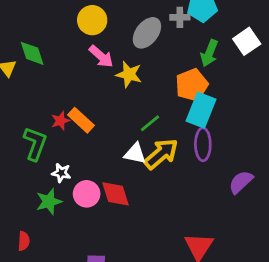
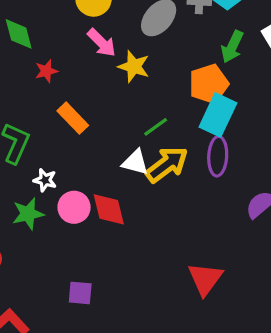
red star: (60, 121) -> (46, 71), moved

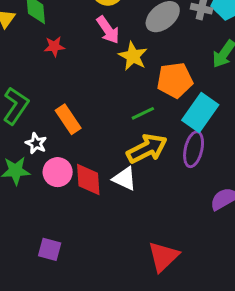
orange pentagon: (209, 84) -> (175, 80), moved
orange rectangle: (73, 118) -> (68, 119), moved
white triangle: (135, 162) -> (125, 179), moved

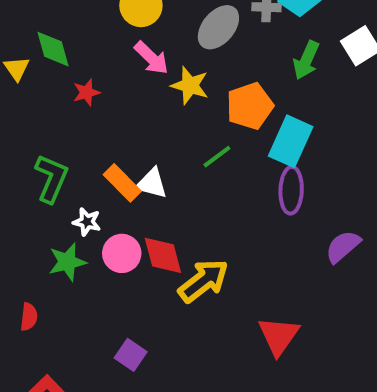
yellow arrow: (147, 149) -> (203, 281), moved
white triangle: (125, 179) -> (152, 183), moved
purple square: (50, 249) -> (131, 355), turned 30

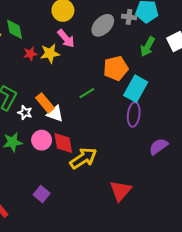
yellow star: (190, 85) -> (50, 53), moved, turned -30
green line: (217, 157) -> (87, 93), moved
white triangle: (152, 183) -> (55, 114), moved
white star: (87, 222) -> (25, 113), moved

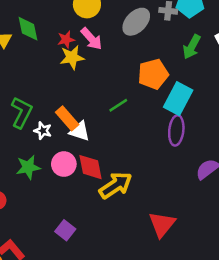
red star: (30, 54) -> (66, 40), moved

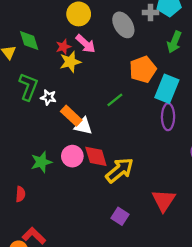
gray ellipse: (136, 22) -> (123, 25), turned -70
green L-shape: (22, 112) -> (28, 87), moved
white star: (43, 131) -> (48, 97), moved
purple square: (65, 230) -> (120, 216), moved

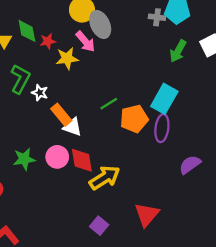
gray ellipse: (123, 25) -> (100, 24), moved
red star: (63, 47) -> (48, 41), moved
orange pentagon: (143, 69) -> (134, 119), moved

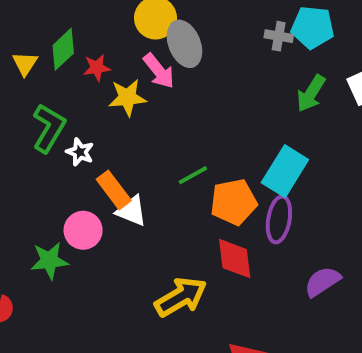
green diamond: (27, 31) -> (63, 49), turned 55
pink circle: (57, 157) -> (83, 230), moved
red diamond: (82, 160) -> (235, 259), moved

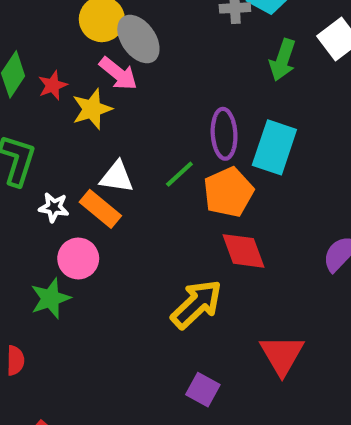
white star: (80, 152) -> (54, 207), moved
white triangle: (131, 211) -> (117, 177), moved
purple ellipse: (279, 219) -> (224, 134), moved

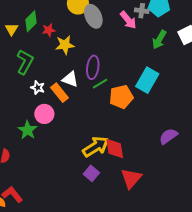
pink arrow: (118, 74) -> (128, 20), moved
purple ellipse: (224, 134) -> (93, 67), moved
red diamond: (243, 251) -> (115, 149), moved
green star: (50, 298) -> (27, 130), turned -30
purple square: (203, 390) -> (91, 173), moved

